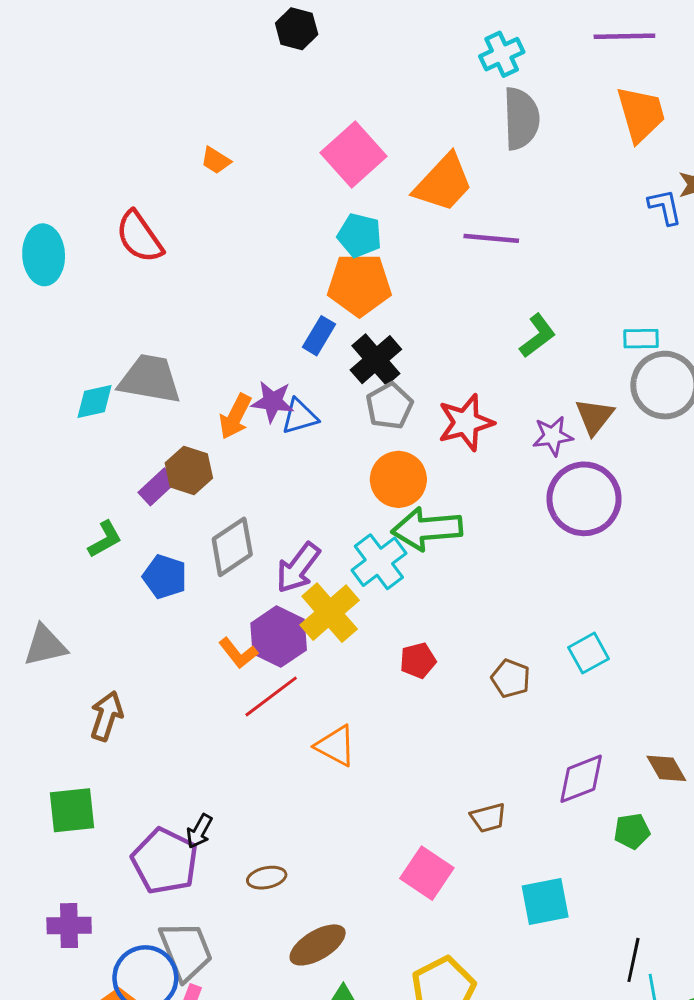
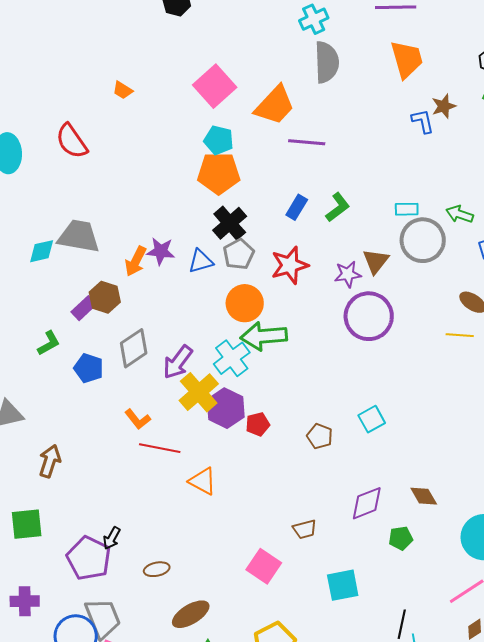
blue rectangle: (319, 336) -> (297, 207), moved
blue triangle: (300, 417) -> (201, 261), moved
purple hexagon: (279, 637) -> (226, 408), moved
red line: (271, 696) -> (160, 448), turned 48

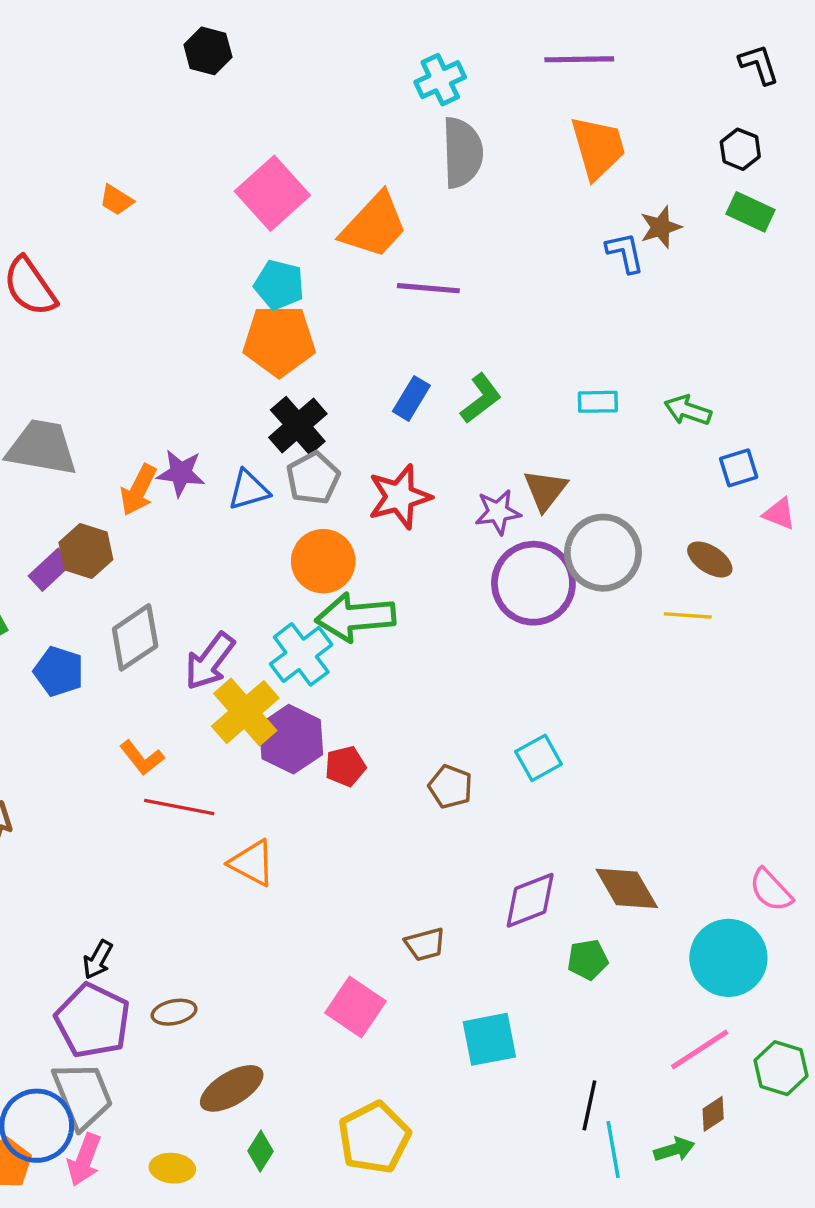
gray circle: (423, 240) -> (603, 553), moved
brown diamond: (424, 496) -> (627, 888), size x1.4
purple pentagon: (89, 558) -> (93, 1021), moved

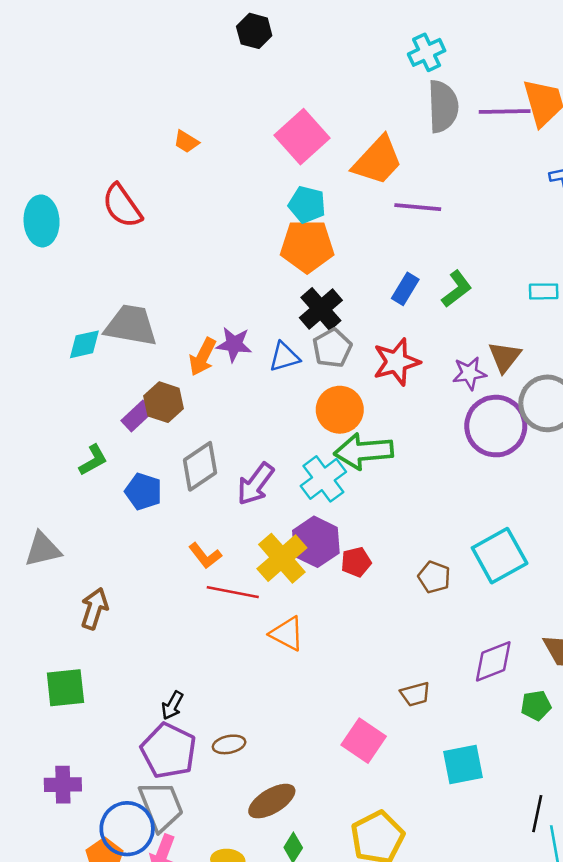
purple line: (579, 59) -> (505, 111), moved
yellow cross: (245, 712) -> (282, 558), moved
cyan square: (539, 758) -> (500, 556), size x1.6

